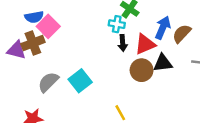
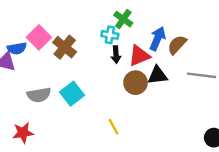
blue semicircle: (34, 17) -> (17, 48), moved
brown cross: (33, 43) -> (65, 47), moved, turned -30
gray semicircle: (48, 82) -> (39, 95), turned -145

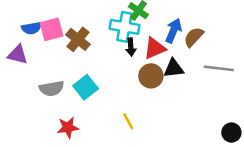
cyan cross: (110, 35) -> (125, 27), size x1.6
pink square: (39, 37) -> (52, 29), turned 30
blue semicircle: (17, 48) -> (31, 28), moved
red star: (23, 133) -> (68, 127), moved

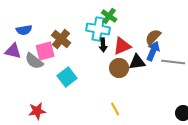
pink square: (52, 29) -> (45, 51), moved
blue arrow: (174, 31) -> (153, 51), moved
gray semicircle: (52, 89) -> (34, 61), moved, turned 48
yellow line: (128, 121) -> (115, 109), moved
red star: (68, 127) -> (37, 111), moved

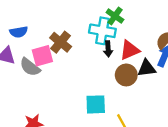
cyan square: (67, 77) -> (96, 104), moved, turned 36

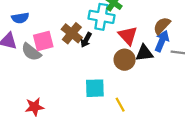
brown cross: (61, 42) -> (72, 33), moved
black arrow: (108, 49) -> (86, 40), moved, turned 32
red triangle: (130, 50) -> (128, 36), turned -50

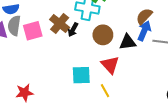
red triangle: (128, 36) -> (110, 65), moved
gray semicircle: (31, 52) -> (14, 26), moved, turned 60
brown circle: (125, 60) -> (103, 35), moved

